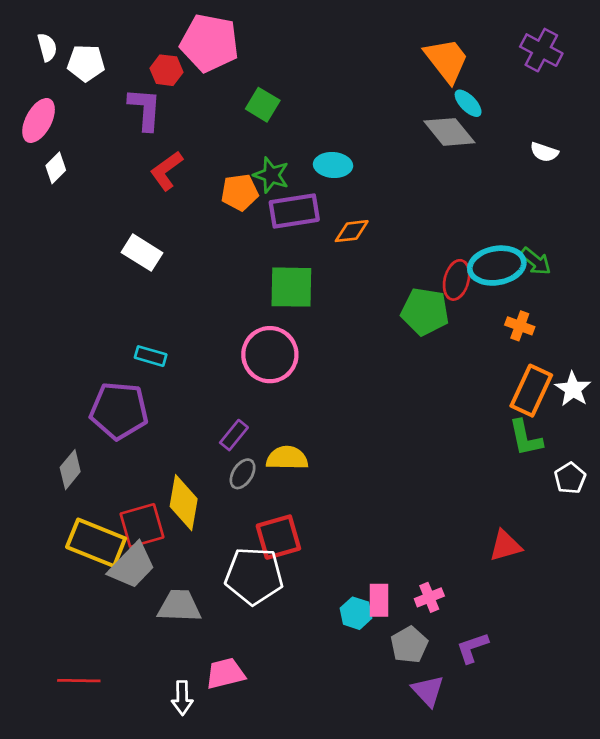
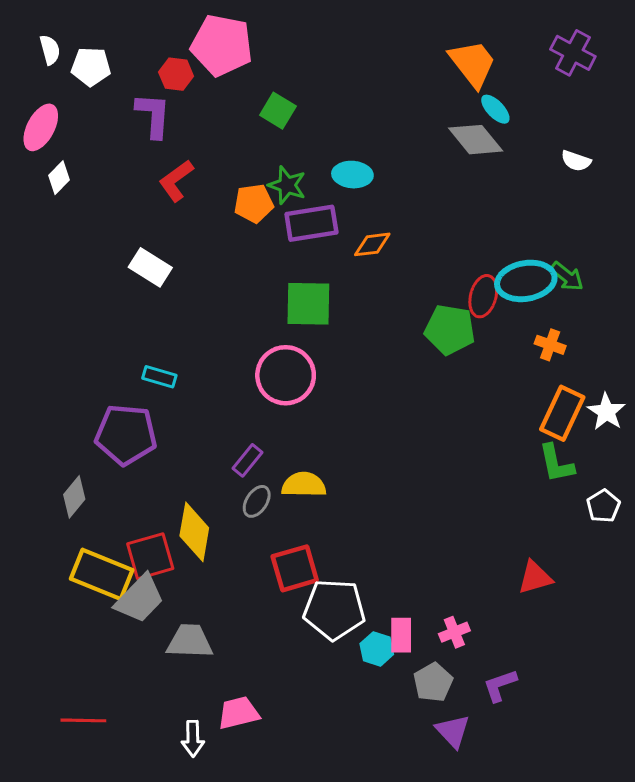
white pentagon: (254, 576) -> (334, 609), moved

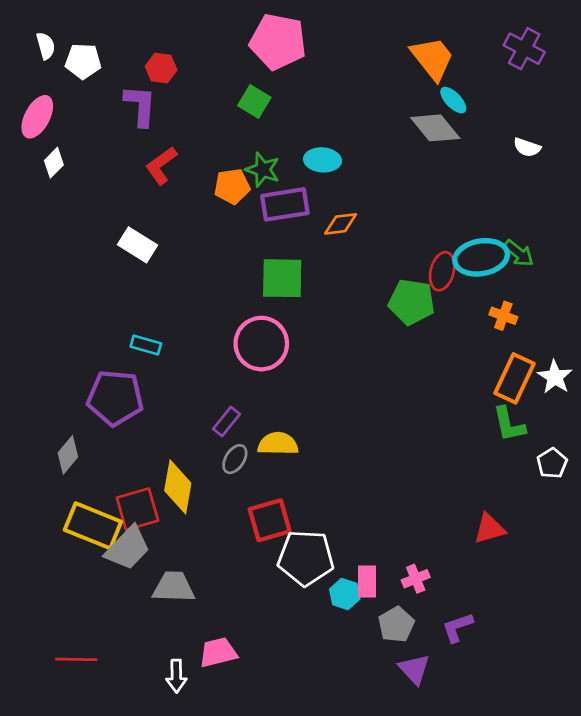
pink pentagon: (222, 45) -> (278, 42), moved

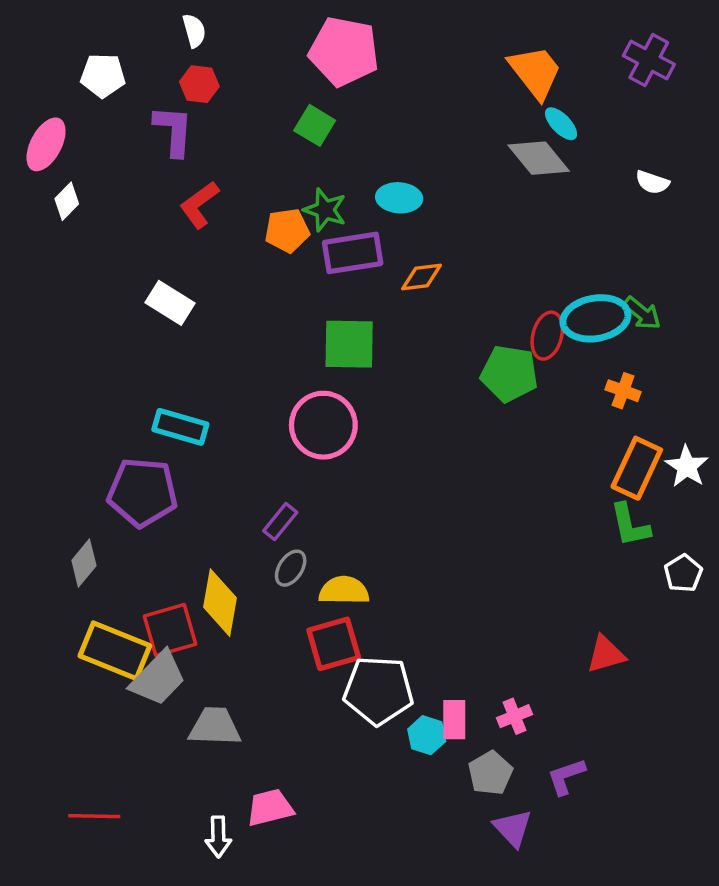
white semicircle: (46, 46) -> (194, 31), moved
cyan rectangle: (146, 345) -> (180, 427), size x1.4
yellow semicircle: (278, 444) -> (344, 590), moved

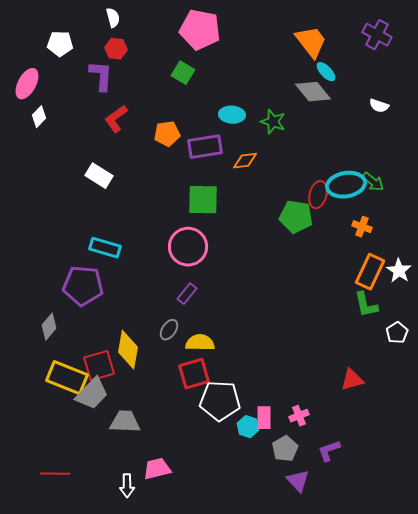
green star: (325, 210) -> (273, 122), moved
purple rectangle: (280, 522) -> (187, 294), moved

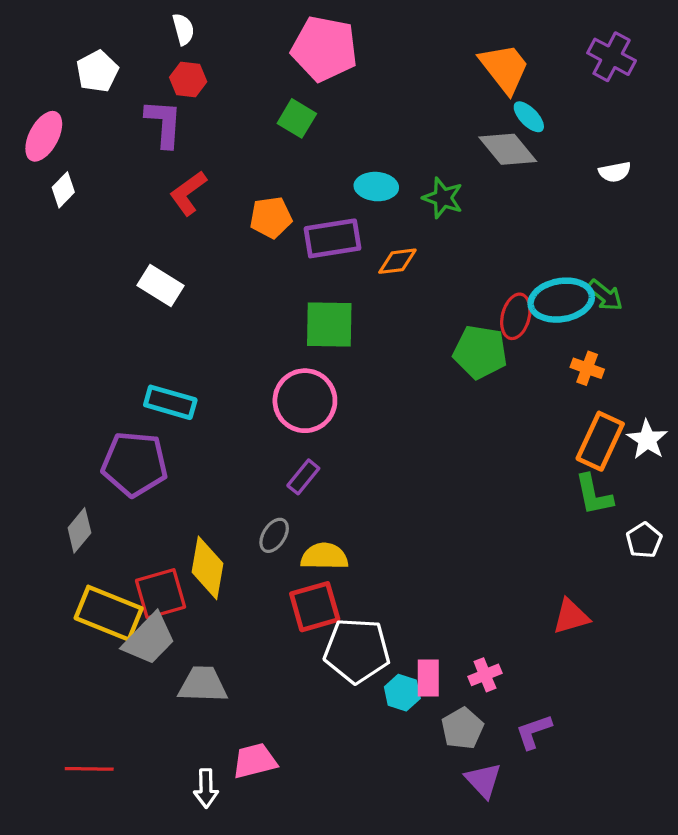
white pentagon: (60, 44) -> (97, 71), turned -30
white semicircle: (379, 106) -> (615, 172), turned -30

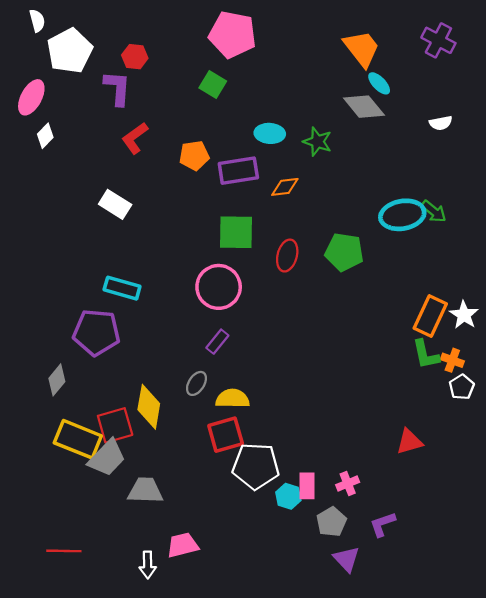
white semicircle: (183, 29) -> (37, 21), moved
white pentagon: (97, 71) -> (70, 51), size x1.5
red ellipse: (516, 316) -> (287, 256), moved
orange cross: (587, 368) -> (452, 360), moved

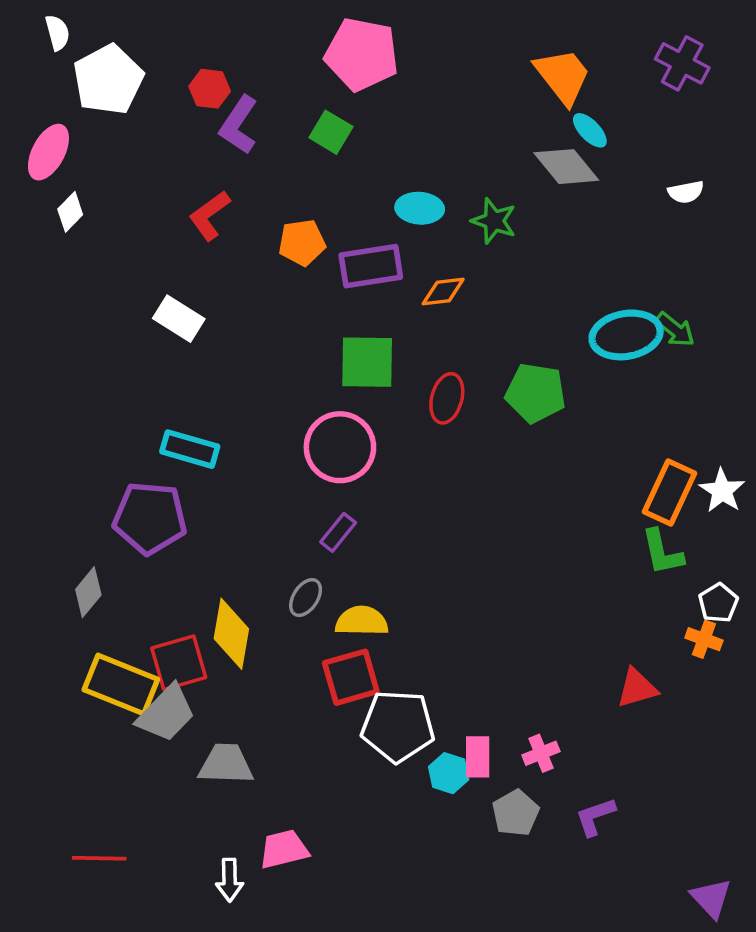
purple L-shape: (117, 88) -> (239, 125), moved, turned -150
orange cross: (452, 360) -> (704, 639), moved
purple triangle: (347, 559) -> (711, 898), moved

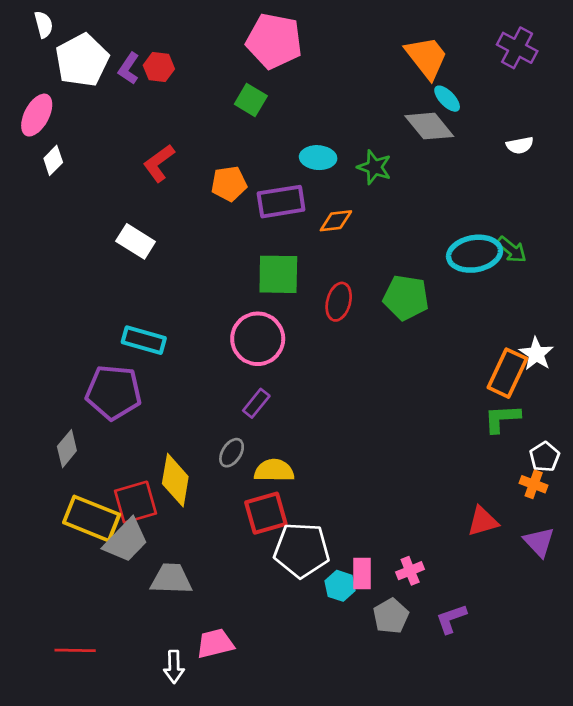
purple L-shape: (239, 125) -> (129, 68), moved, size x0.7
white star: (722, 491) -> (536, 354), moved
green L-shape: (662, 552) -> (502, 418), turned 99
purple triangle: (711, 898) -> (539, 542), moved

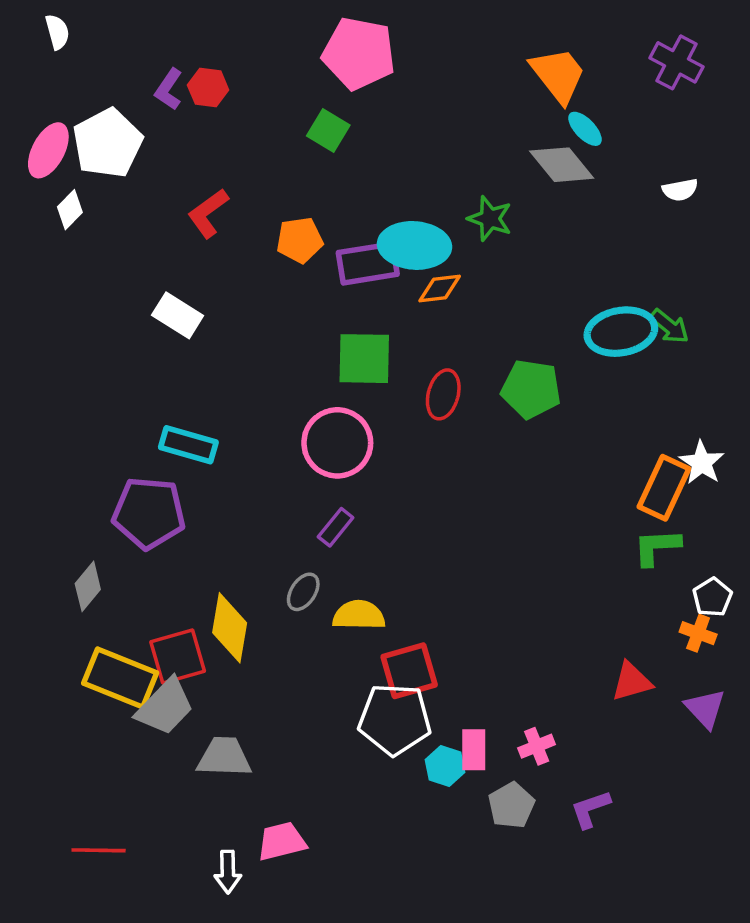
white pentagon: (82, 60) -> (108, 143), moved
cyan ellipse: (318, 158) -> (414, 245), moved, size x1.5
red square: (266, 513) -> (409, 671), moved

